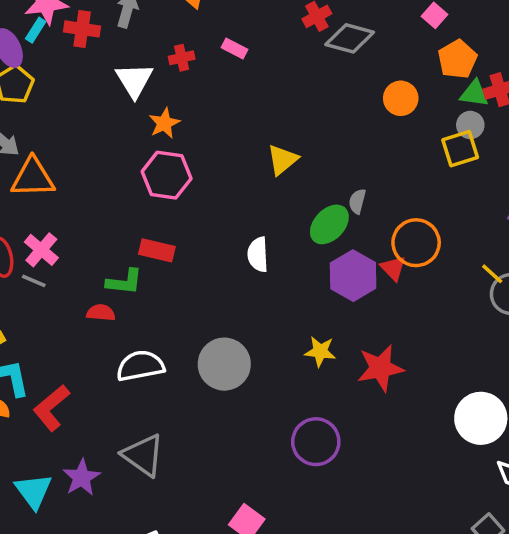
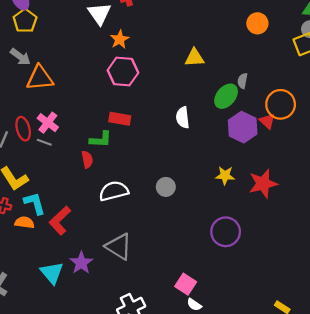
orange circle: (401, 98) -> (257, 23), moved
yellow triangle: (282, 160) -> (194, 58), turned 40
red semicircle: (101, 313) -> (87, 159), turned 77
gray circle: (224, 364) -> (166, 187), size x0.6

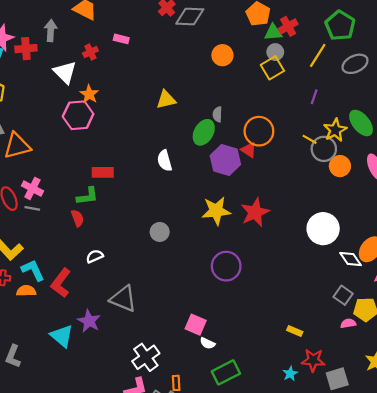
pink hexagon: (123, 72) -> (78, 115), moved
yellow star: (225, 175) -> (216, 211), size x1.5
white semicircle: (114, 191) -> (95, 256), moved, size x0.6

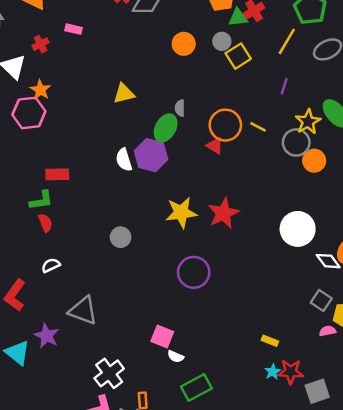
gray circle: (275, 52) -> (222, 41), moved
yellow line: (310, 139) -> (258, 127), moved
purple hexagon: (225, 160) -> (151, 155), moved
red semicircle: (77, 218) -> (45, 223), moved
cyan star: (290, 374) -> (273, 372), moved

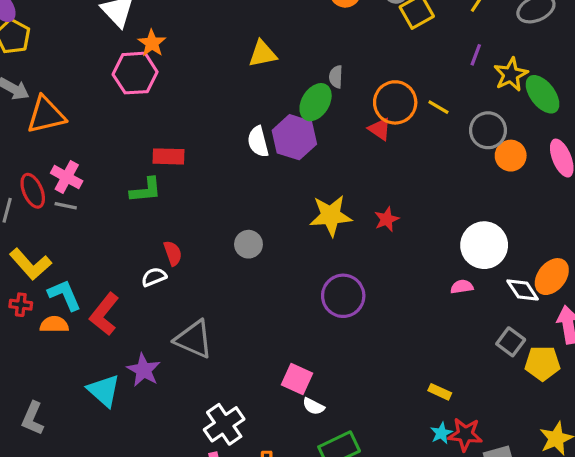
yellow star: (308, 122) -> (511, 74), moved
red star: (223, 213) -> (387, 219), size x0.6
red semicircle: (45, 223) -> (173, 253), moved
pink semicircle: (328, 331) -> (462, 287), moved

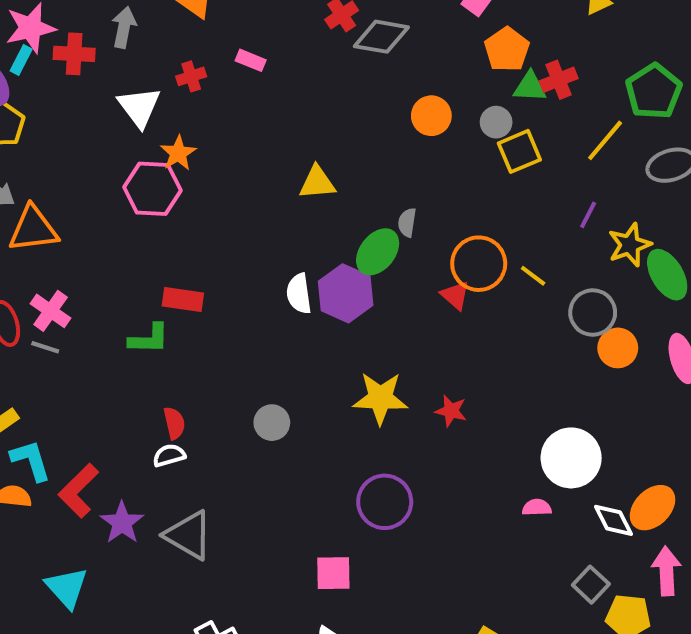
red star: (387, 219) -> (451, 411), turned 30
white semicircle: (154, 277) -> (169, 455), moved
purple star: (144, 370) -> (122, 523), moved
pink square: (297, 379) -> (333, 573), moved, turned -32

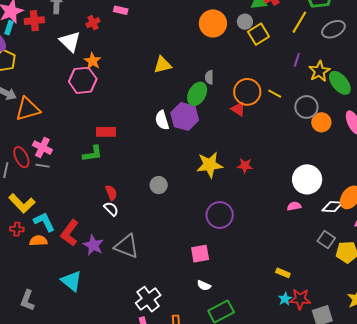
orange circle: (431, 116) -> (213, 23), size x1.4
white semicircle: (169, 455) -> (111, 209), turned 70
white diamond: (613, 520) -> (332, 207), turned -50

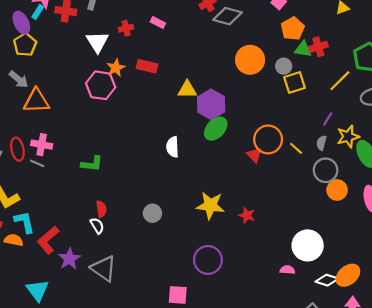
gray semicircle: (209, 77) -> (321, 143), moved
purple hexagon: (185, 116) -> (211, 104), moved
red rectangle: (106, 132) -> (147, 66), moved
pink cross: (42, 148) -> (42, 145), turned -30

